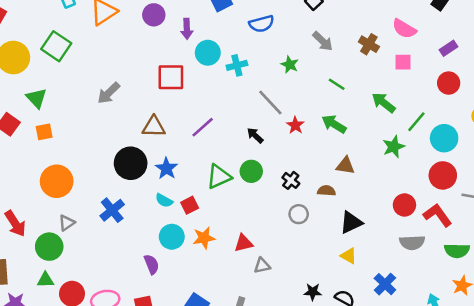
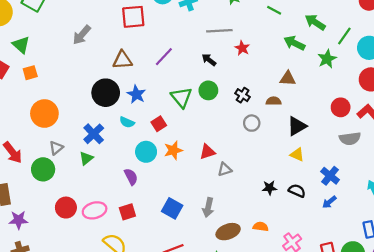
gray line: (270, 103) -> (219, 31), turned -45
green arrow: (334, 124) -> (294, 43), moved
green triangle: (219, 177) -> (181, 97), turned -40
cyan semicircle: (164, 200) -> (127, 122), moved
green triangle: (45, 280) -> (86, 158), moved, turned -32

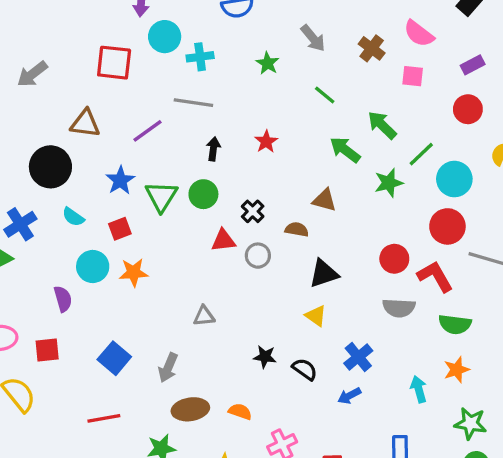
gray line: (219, 31) -> (193, 103), moved
black arrow: (209, 60) -> (213, 149), turned 48
blue star: (136, 94) -> (120, 180), moved
red triangle: (207, 152) -> (223, 240), moved

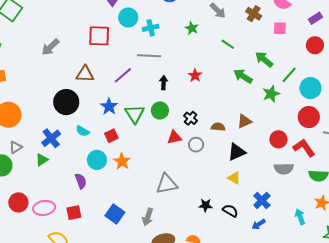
brown triangle: (324, 200) -> (244, 121), moved, turned -35
orange star: (134, 272) -> (122, 161), turned -30
gray triangle: (204, 316) -> (167, 184), size x1.6

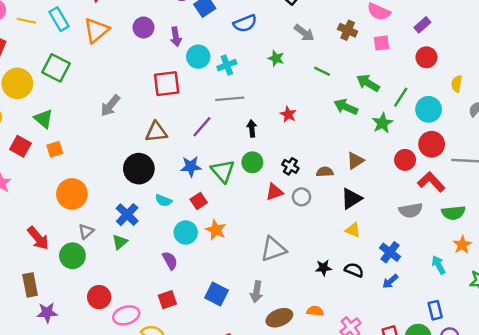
blue star: (109, 107) -> (191, 167), turned -30
red circle: (278, 139) -> (405, 160), moved
pink ellipse: (44, 208) -> (126, 315), moved

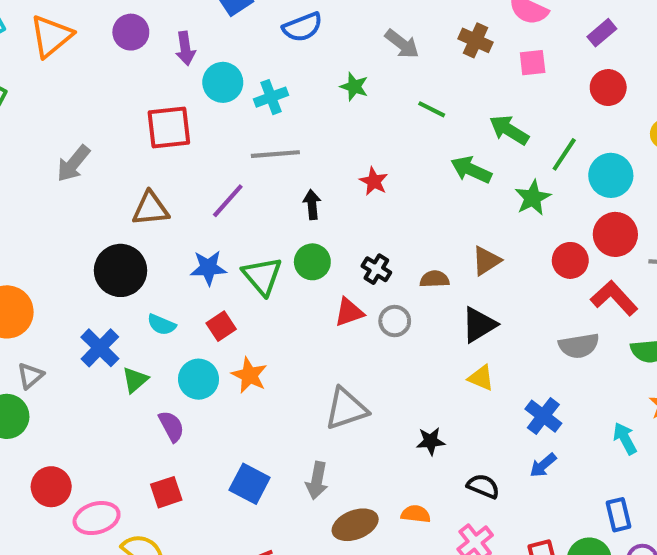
green triangle: (120, 242) -> (135, 380), moved
black semicircle: (354, 270) -> (483, 486), moved

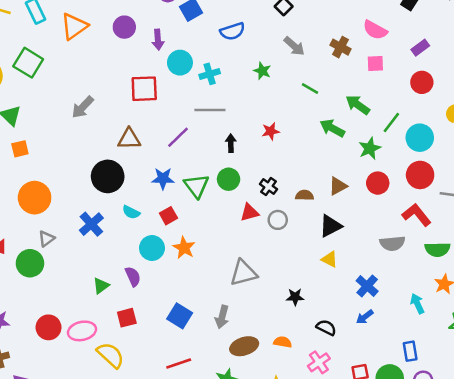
red star: (374, 181) -> (271, 131), turned 30
red circle: (570, 260) -> (378, 183), moved
green triangle: (135, 380) -> (101, 286), moved
red circle: (51, 487) -> (49, 327), moved

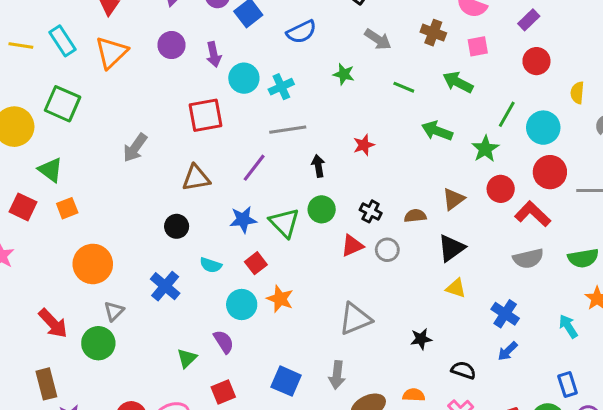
green arrow: (358, 105) -> (458, 82), moved
black circle: (108, 176) -> (177, 226), size x0.6
red L-shape: (417, 215) -> (533, 214), moved

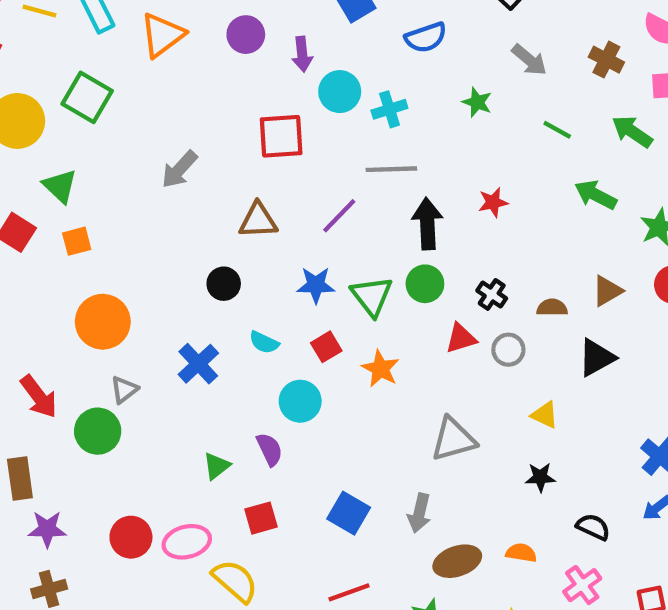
black arrow: (318, 166) -> (427, 224), size x1.6
yellow triangle: (456, 288) -> (545, 415), moved
orange star: (280, 299) -> (381, 369), moved

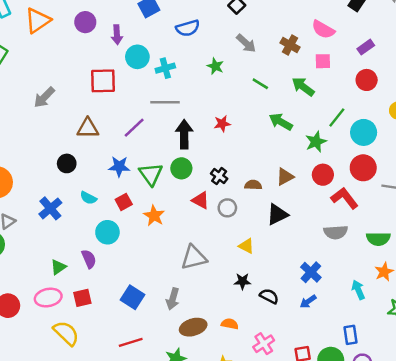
red triangle: (461, 338) -> (201, 200), turned 42
black semicircle: (593, 527) -> (269, 296), moved
pink ellipse: (187, 542) -> (48, 298), moved

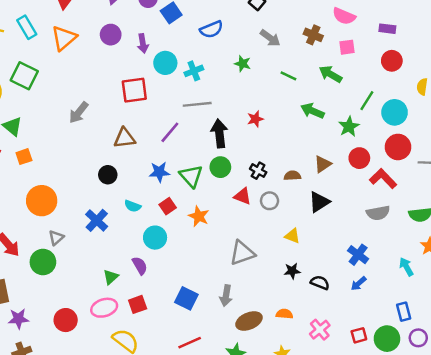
purple rectangle: (366, 47) -> (387, 29), turned 49

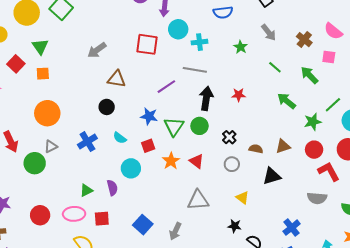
brown triangle: (125, 138) -> (117, 79), moved
red triangle: (243, 196) -> (197, 161), moved

